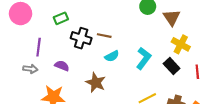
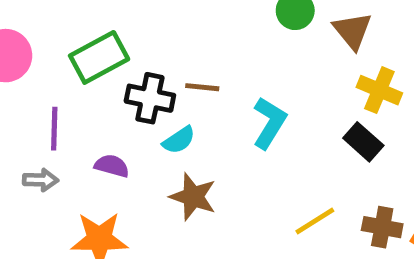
green rectangle: (61, 18) -> (99, 57), size x1.6
cyan semicircle: (112, 56) -> (179, 140), moved
cyan L-shape: (144, 58) -> (269, 123), moved

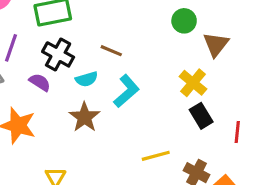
yellow cross: (379, 90) -> (193, 83), moved
black cross: (150, 98) -> (58, 54), moved
cyan L-shape: (269, 123) -> (126, 91), moved

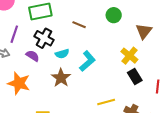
green circle: (184, 21) -> (114, 15), moved
brown line: (111, 51) -> (79, 25), moved

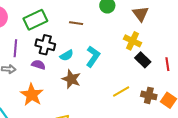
orange star: (19, 83) -> (32, 95), turned 30

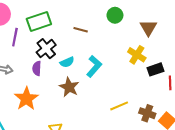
black cross: (45, 45) -> (46, 49), turned 30
purple line: (15, 48) -> (15, 37), moved
black rectangle: (143, 60) -> (156, 69), moved, turned -70
purple semicircle: (38, 65) -> (37, 68), turned -112

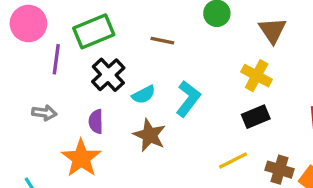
purple semicircle: (37, 68) -> (96, 121), moved
black rectangle: (156, 69) -> (256, 117), moved

